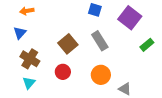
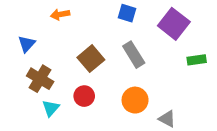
orange arrow: (27, 11) -> (60, 14), moved
green rectangle: (147, 45) -> (197, 60), turned 32
cyan triangle: (29, 83) -> (51, 108), moved

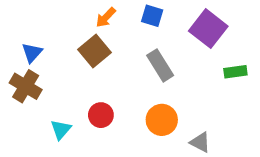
orange arrow: (60, 14) -> (106, 17), moved, turned -36
brown square: (91, 59) -> (94, 51), moved
brown cross: (40, 79) -> (26, 86), moved

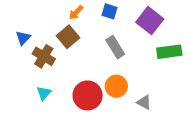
green rectangle: (235, 72) -> (169, 52), size x1.5
brown cross: (26, 86) -> (44, 56), moved
red circle: (101, 115) -> (88, 95), moved, size x1.6

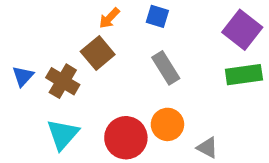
purple square: (150, 21) -> (242, 30), moved
blue triangle: (23, 38) -> (23, 76), moved
cyan triangle: (44, 93) -> (63, 134), size x1.5

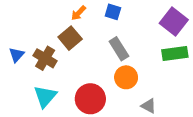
orange circle: (167, 124) -> (126, 77), moved

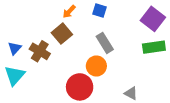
orange circle: (126, 77) -> (96, 66), moved
cyan triangle: (45, 96) -> (15, 75), moved

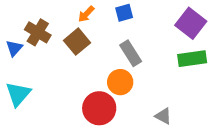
blue square: (99, 10) -> (124, 13), turned -32
blue triangle: (15, 48) -> (14, 48), moved
brown cross: (40, 51) -> (38, 32), moved

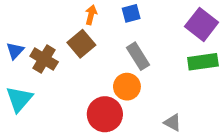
orange arrow: (86, 14) -> (91, 15), turned 150
brown cross: (38, 32) -> (44, 59), moved

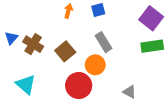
brown square: (81, 44) -> (65, 51), moved
cyan triangle: (19, 99) -> (26, 84), moved, turned -30

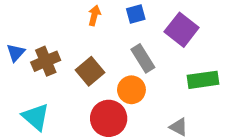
purple square: (151, 18) -> (182, 30), moved
brown cross: (33, 44) -> (46, 61), turned 36
green rectangle: (152, 46) -> (203, 80), moved

